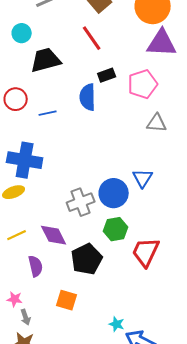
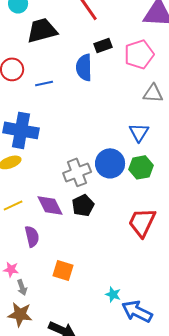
blue triangle: (143, 178) -> (139, 132), moved
green hexagon: (116, 229) -> (141, 167), moved
black pentagon: (87, 259) -> (83, 205), moved, size x0.7

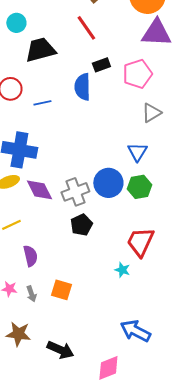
gray triangle: (153, 93) -> (151, 113), turned -35
purple diamond: (50, 205) -> (39, 190), moved
gray arrow: (22, 287) -> (31, 294), moved
cyan star: (113, 294) -> (122, 270), moved

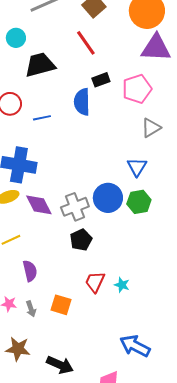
red trapezoid: (140, 242) -> (95, 282), moved, size x0.7

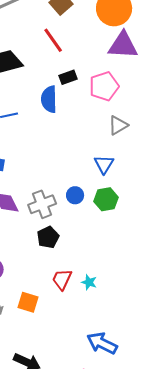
blue circle: (108, 198) -> (75, 195), size x0.6

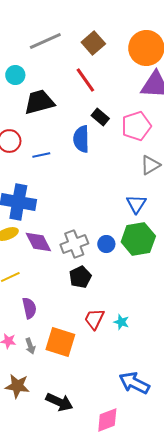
black rectangle: (68, 77) -> (100, 117), turned 60
blue circle: (75, 195) -> (106, 244), moved
green hexagon: (106, 199) -> (138, 239), size x1.4
orange square: (28, 302) -> (60, 342), size x1.4

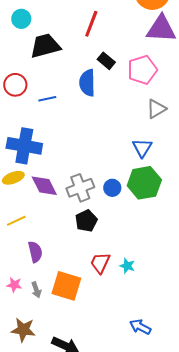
red line: (85, 80) -> (91, 24), turned 56
blue arrow: (134, 383) -> (140, 327), size x0.7

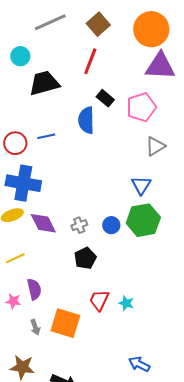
red circle: (15, 85) -> (15, 143), moved
gray cross: (80, 188) -> (79, 225), size x0.6
pink star: (14, 285) -> (13, 301), moved

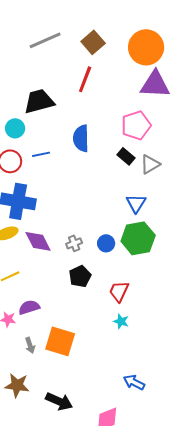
cyan circle: (20, 56) -> (15, 128), moved
black rectangle: (105, 98) -> (126, 156), moved
purple semicircle: (34, 289) -> (29, 307), turned -95
red trapezoid: (99, 300) -> (119, 291), moved

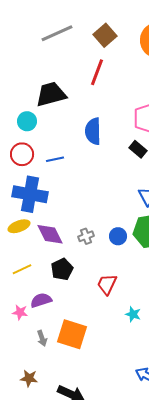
blue line: (41, 154) -> (55, 159), moved
black pentagon: (80, 276) -> (62, 269), moved
red trapezoid: (119, 291) -> (107, 284), moved
brown star: (17, 385) -> (29, 378), size x0.7

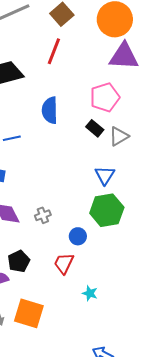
blue circle: (118, 236) -> (78, 236), moved
black pentagon: (62, 269) -> (19, 261), moved

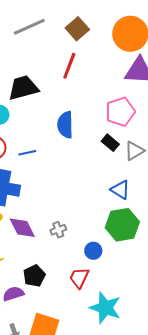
blue triangle: (105, 175) -> (120, 190), turned -30
cyan star: (90, 293) -> (105, 308), size x2.0

